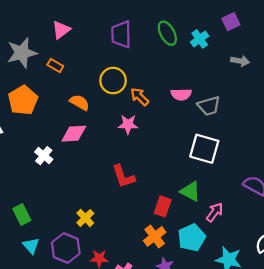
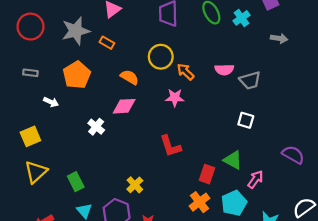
white square: (204, 149) -> (246, 120), size x0.6

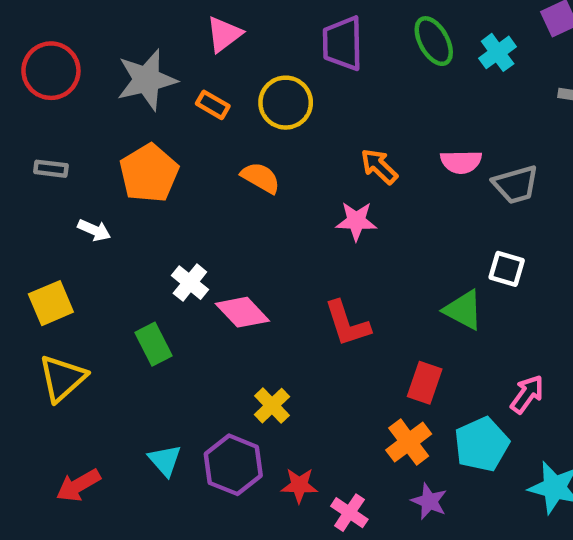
yellow circle: (161, 57) -> (286, 103), moved
pink diamond: (124, 106) -> (242, 312), moved, turned 50
green triangle: (233, 160) -> (463, 310), moved
green rectangle: (76, 182) -> (153, 344), moved

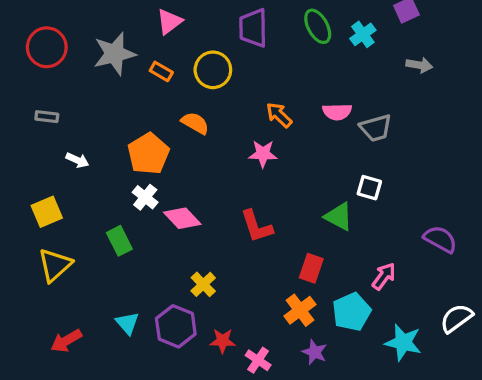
orange pentagon: (149, 173) -> (148, 154), moved

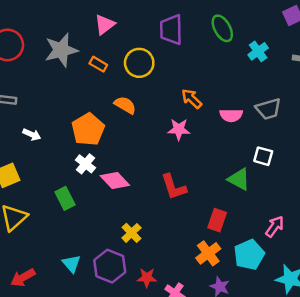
cyan cross: (363, 34) -> (258, 51), moved
pink semicircle: (337, 112) -> (231, 115), moved

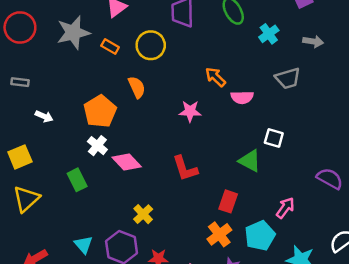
orange arrow: (192, 99) -> (215, 77), moved
orange semicircle: (125, 105) -> (137, 87), turned 35
gray trapezoid: (268, 109) -> (288, 78), moved

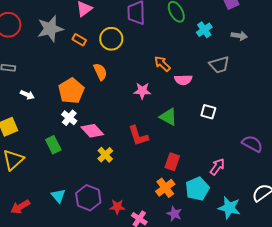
green triangle: (250, 161) -> (168, 117), moved
yellow cross: (143, 214) -> (105, 155), moved

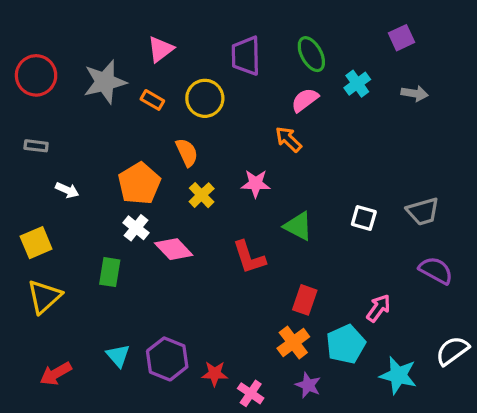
gray trapezoid: (219, 65) -> (423, 211), moved
pink semicircle: (183, 80) -> (305, 100), moved, turned 144
green rectangle: (53, 145) -> (110, 272), turned 36
yellow cross: (105, 155) -> (202, 195), moved

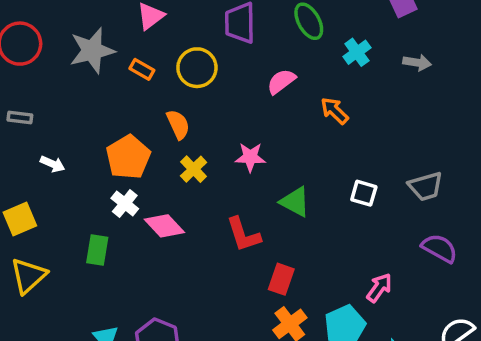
pink semicircle: (305, 100) -> (281, 81), moved
orange arrow: (288, 139) -> (335, 111), moved
red rectangle: (305, 300) -> (281, 279), moved

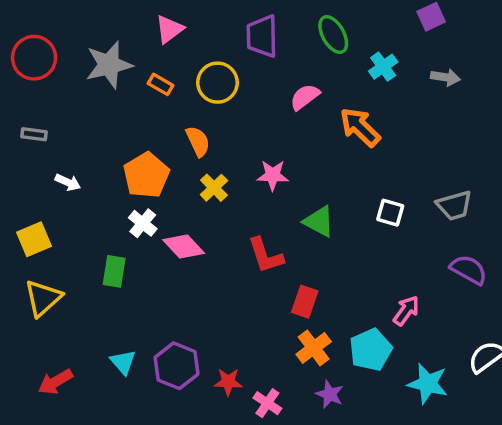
orange arrow: (335, 111) -> (360, 127), size x1.4

